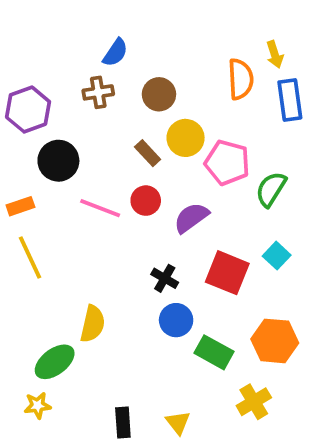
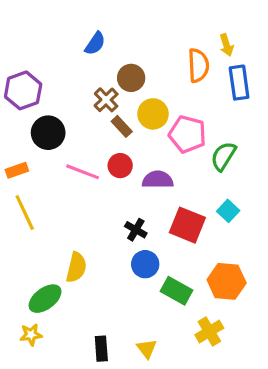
brown cross: (98, 92) -> (106, 100), moved, turned -35
purple semicircle: (191, 218) -> (158, 180), turned 36

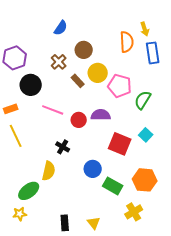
brown cross: (106, 100) -> (59, 62), moved
red circle: (120, 166) -> (79, 120), moved
black cross: (136, 230) -> (63, 147), moved

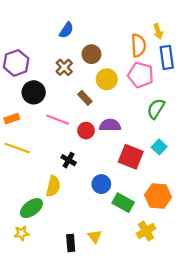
brown rectangle: (78, 81) -> (85, 98), moved
pink pentagon: (120, 86) -> (141, 75), moved
yellow line: (16, 136) -> (17, 148), turned -45
yellow triangle: (94, 223) -> (95, 236), moved

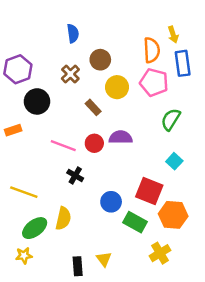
blue semicircle: (66, 30) -> (73, 33), turned -42
pink line: (58, 120) -> (63, 146), moved
yellow line: (17, 148) -> (24, 192), moved
red square: (131, 157) -> (149, 191), moved
yellow semicircle: (53, 186) -> (63, 218), moved

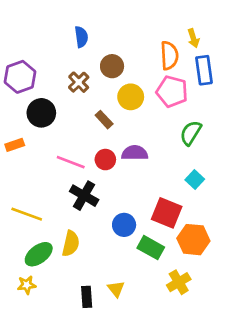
black cross: (75, 176) -> (84, 196), size x1.5

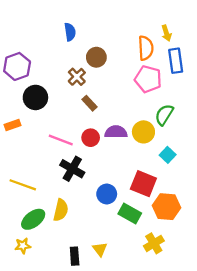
brown cross: (79, 82) -> (77, 77), moved
yellow circle: (131, 97) -> (143, 132), moved

